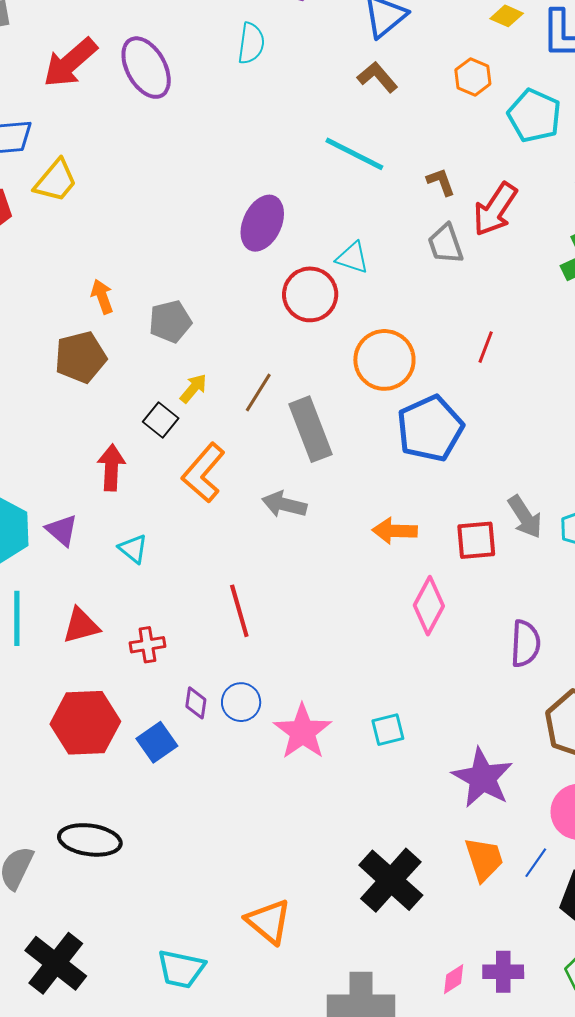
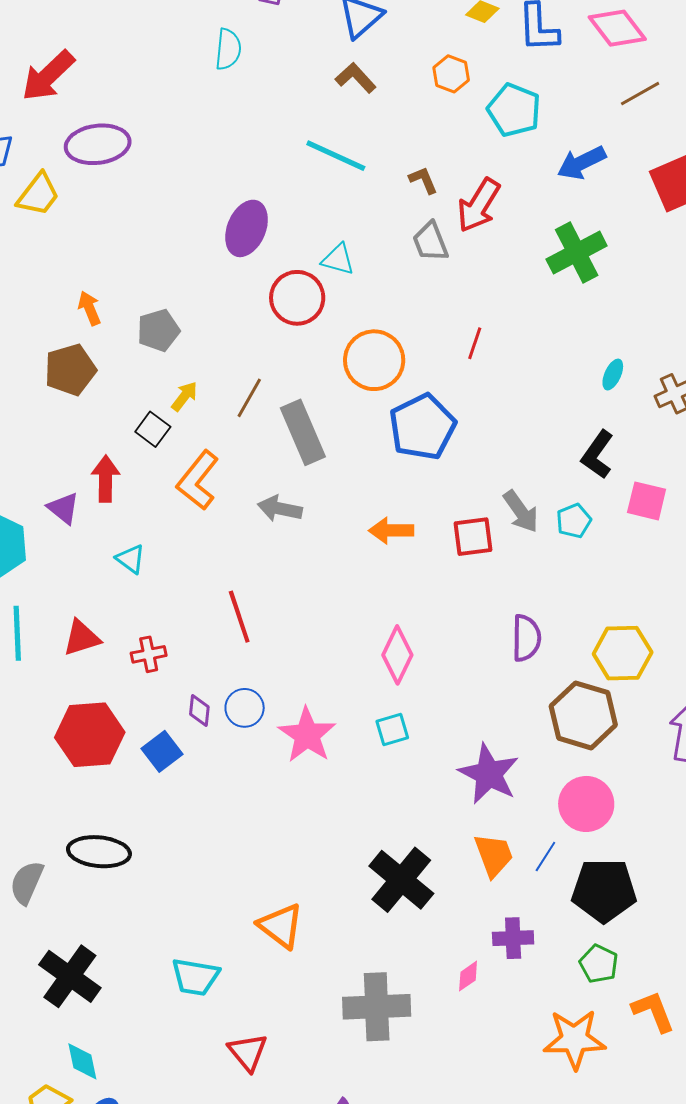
purple ellipse: (146, 68) -> (98, 144), moved, turned -66
purple triangle: (62, 530) -> (63, 508), moved
pink diamond: (429, 606) -> (397, 655), moved
purple cross: (503, 972) -> (513, 938), moved

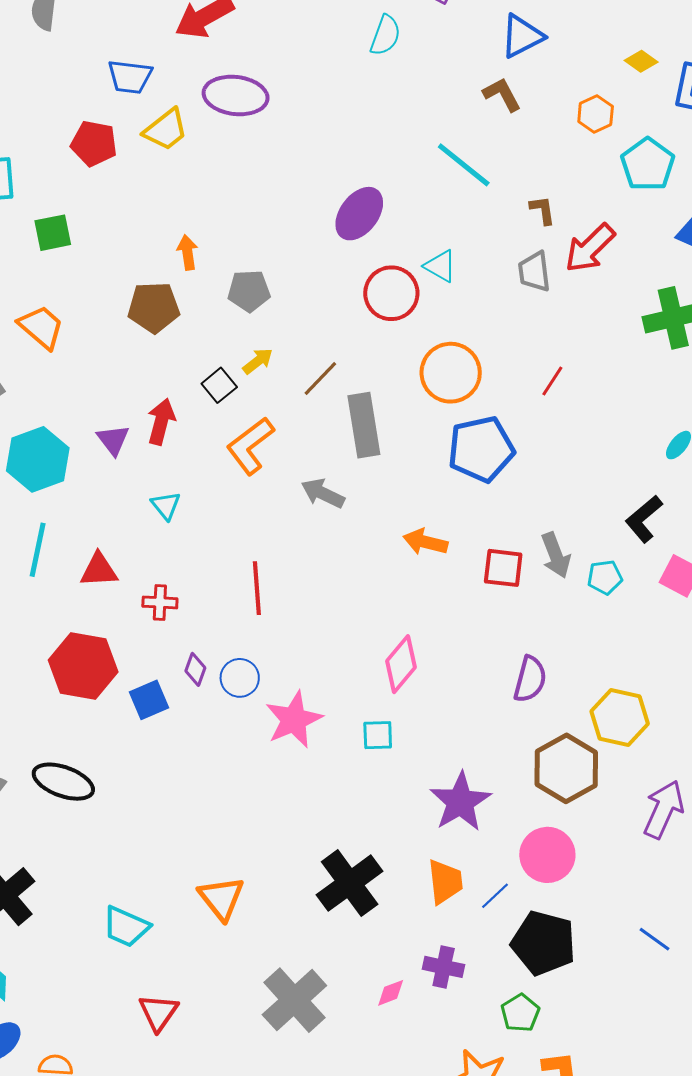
gray cross: (377, 1007) -> (294, 1000), turned 36

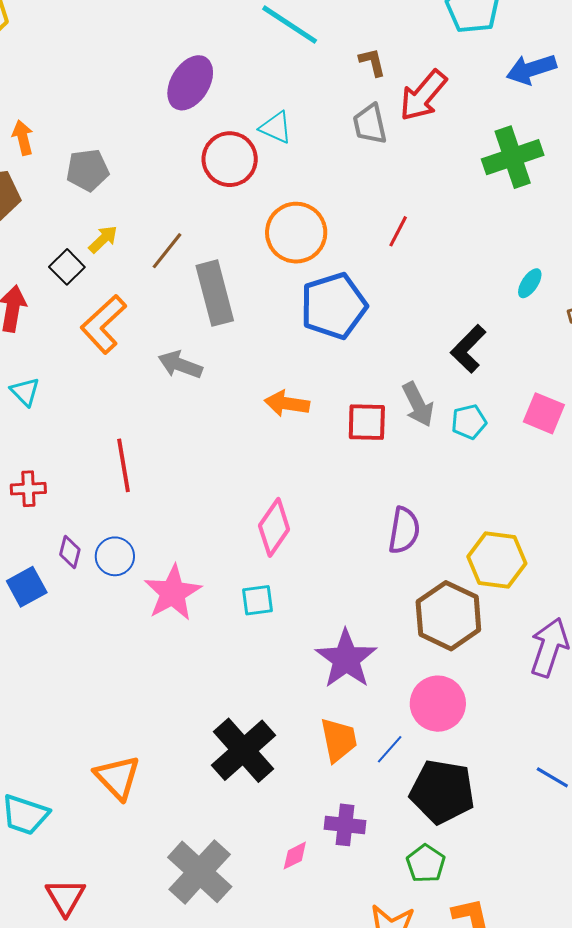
black L-shape: (644, 519) -> (468, 349), moved

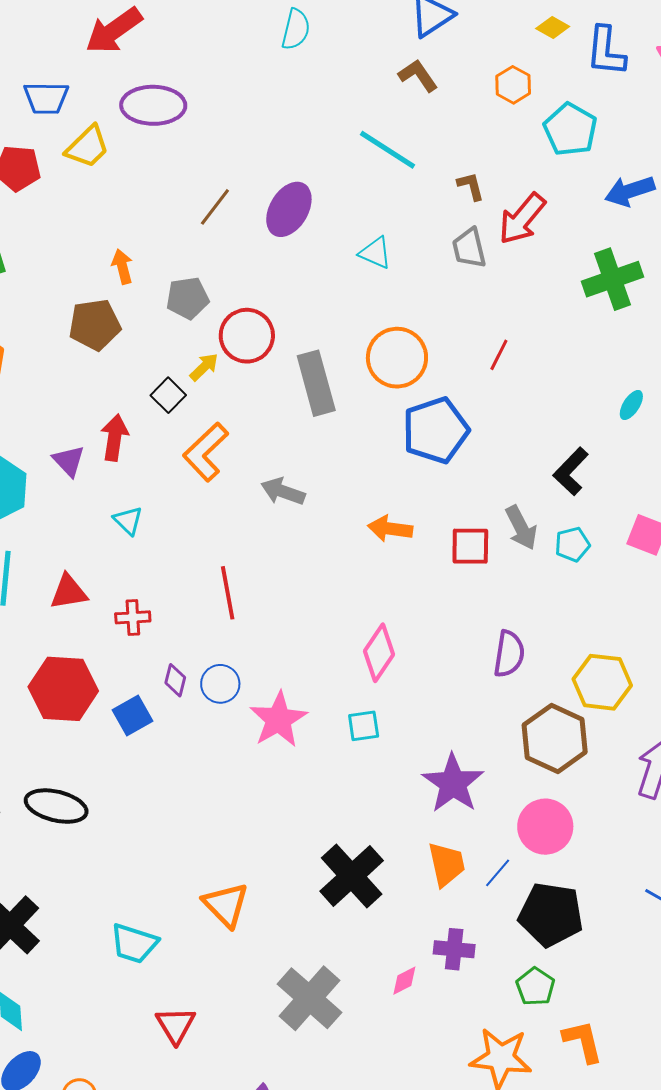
red circle: (230, 159) -> (247, 336), moved
brown line: (167, 251) -> (215, 207), moved
gray rectangle: (215, 293) -> (316, 383), moved

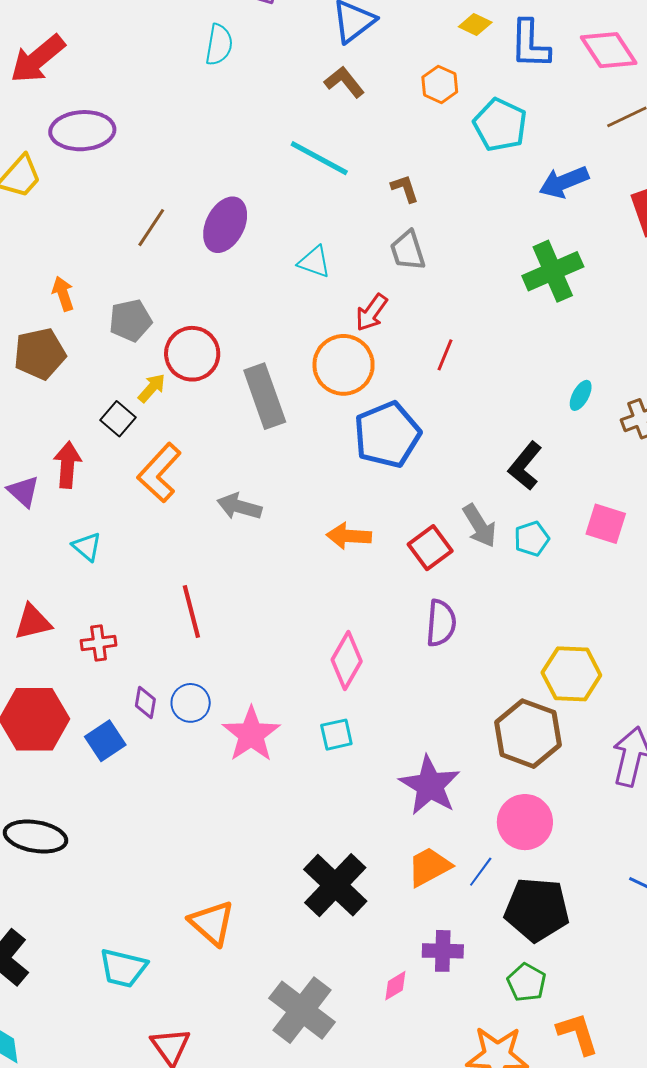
red arrow: (522, 219) -> (371, 313), moved, size x0.7
red square: (470, 546) -> (430, 548), turned -33
purple semicircle: (509, 654) -> (441, 623), moved
orange trapezoid: (447, 864) -> (429, 867), turned -102

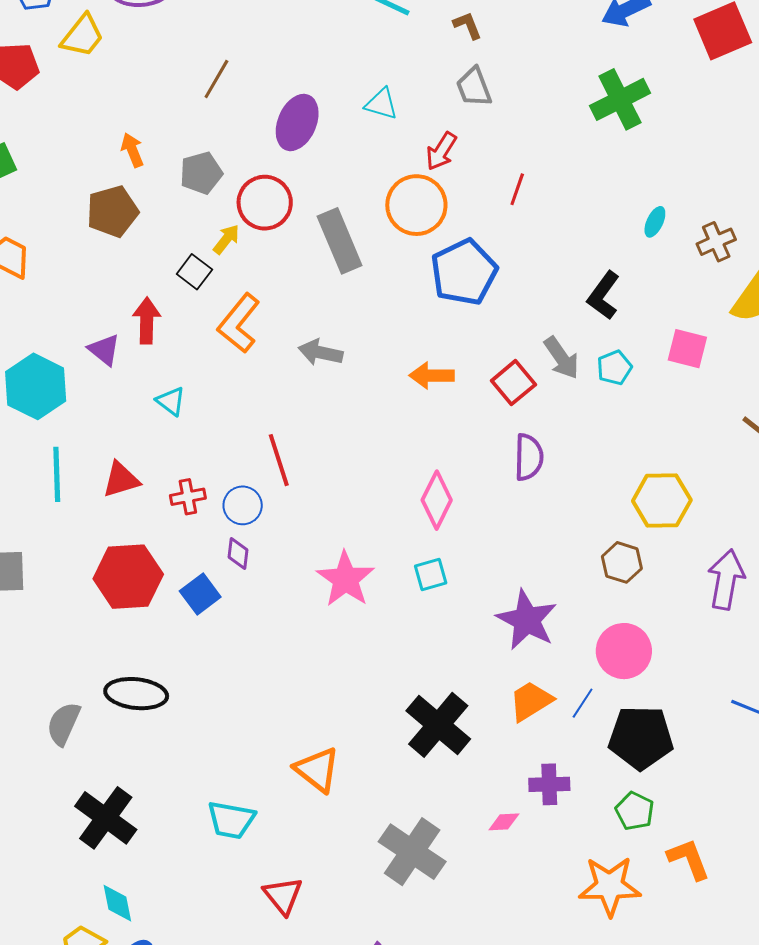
purple ellipse: (225, 225) -> (297, 122), moved
blue circle: (191, 703) -> (243, 505), moved
brown hexagon: (528, 734) -> (622, 562), size x0.6
pink diamond: (395, 986) -> (504, 822), turned 32

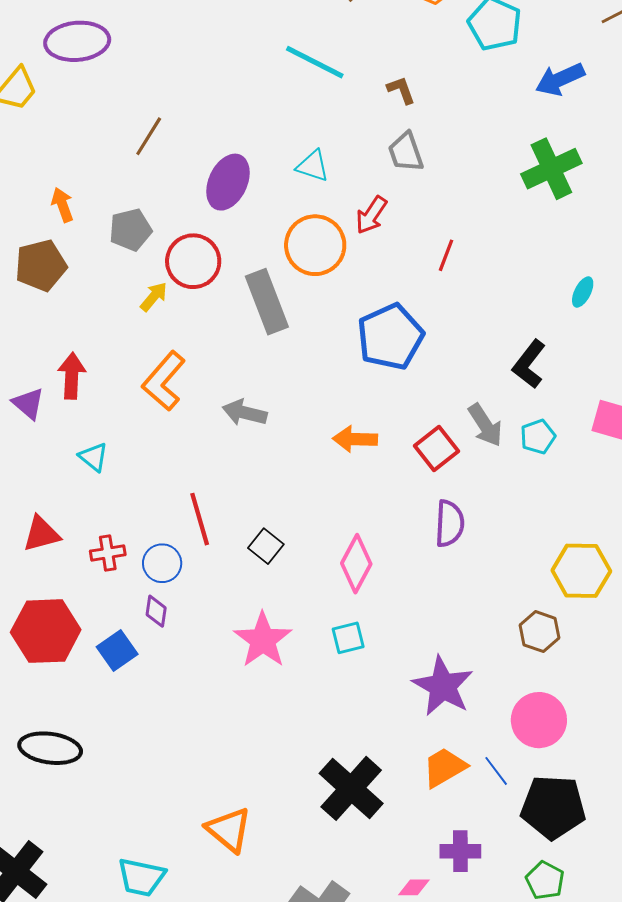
orange circle: (416, 205) -> (315, 245), moved
black square: (194, 272) -> (266, 546), moved
blue line: (583, 703) -> (496, 771), turned -72

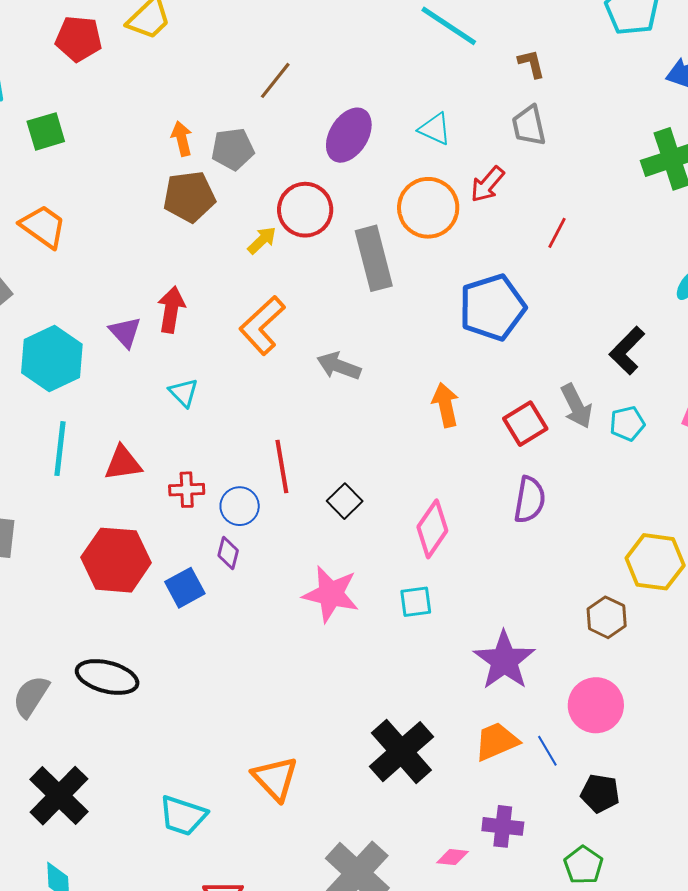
gray pentagon: (130, 230) -> (233, 149), moved
brown pentagon: (41, 265) -> (189, 197), moved
orange arrow: (355, 439) -> (445, 405), turned 69
pink star: (263, 640) -> (331, 594), turned -30
black pentagon: (553, 807) -> (600, 793), size x0.6

